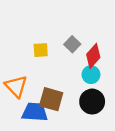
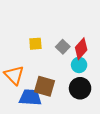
gray square: (72, 44) -> (63, 47), moved

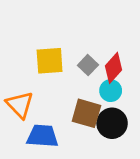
yellow square: (35, 44) -> (50, 61), size x1.5
brown square: (45, 86) -> (86, 113), moved

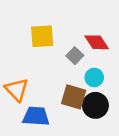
yellow square: (50, 61) -> (42, 36), moved
red diamond: (113, 68) -> (97, 42), moved, turned -75

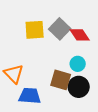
gray square: (75, 56) -> (60, 29), moved, size x1.5

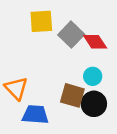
yellow square: (35, 30) -> (41, 21), moved

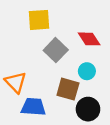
gray square: (71, 35) -> (56, 50), moved
black circle: (94, 104) -> (88, 109), moved

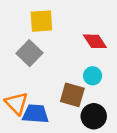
gray square: (56, 50) -> (29, 53), moved
orange triangle: (16, 82) -> (16, 103), moved

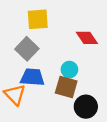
cyan circle: (93, 76) -> (69, 70), moved
blue trapezoid: (35, 114) -> (32, 77), moved

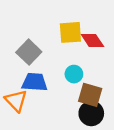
yellow square: (38, 19) -> (70, 32), moved
brown square: (66, 87) -> (90, 95), moved

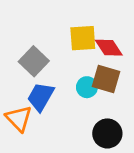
blue trapezoid: (35, 82) -> (41, 97), turned -64
brown square: (90, 95) -> (106, 79), moved

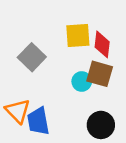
red diamond: (109, 48) -> (102, 44), turned 40
blue trapezoid: (41, 97) -> (38, 121), moved, turned -40

